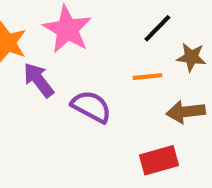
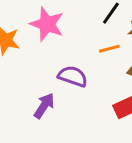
purple arrow: (39, 80) -> (44, 106), moved, turned 80

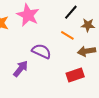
orange line: (109, 49) -> (67, 35), turned 40

